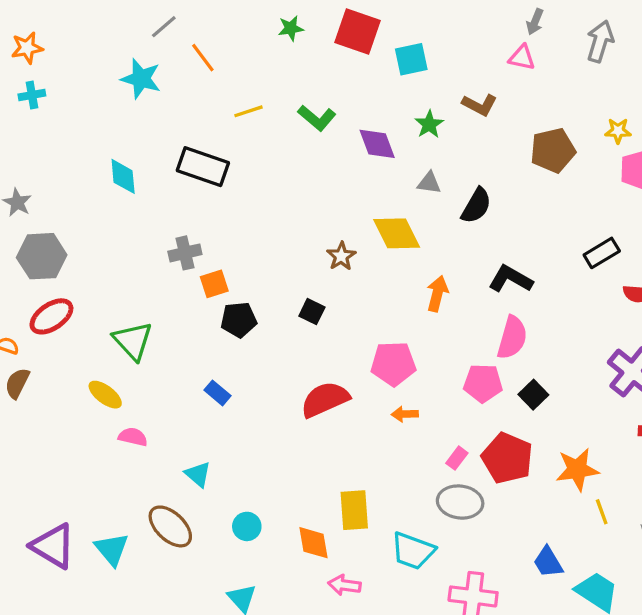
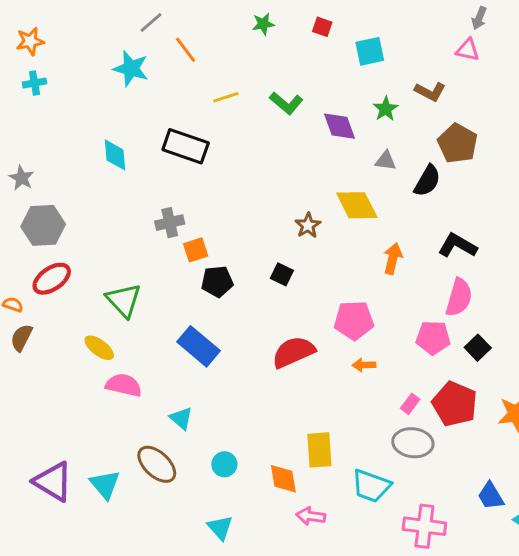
red square: (358, 32) -> (322, 27), size x0.5
brown pentagon: (553, 150) -> (458, 143), moved, turned -30
blue rectangle: (218, 393) -> (198, 346), size x1.8
pink semicircle: (133, 437) -> (124, 385), size x1.4

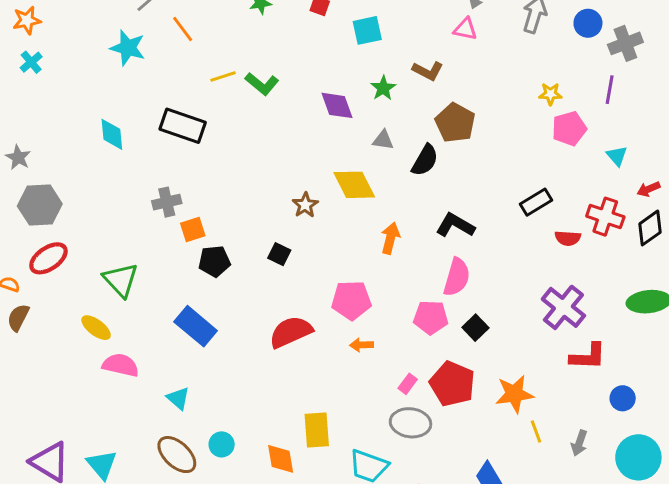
cyan cross: (34, 83) -> (31, 62), turned -30
green L-shape: (286, 103) -> (262, 84), moved
brown ellipse: (157, 464) -> (177, 455), moved

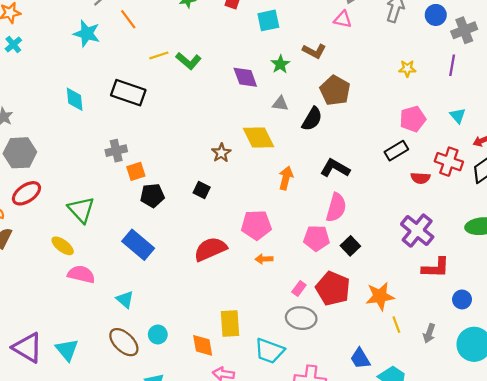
pink pentagon: (569, 129) -> (413, 119), moved

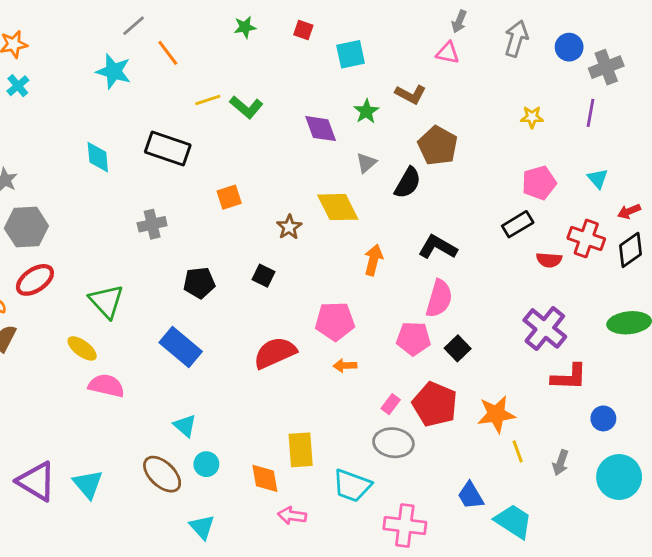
gray triangle: (280, 104) -> (366, 163), turned -49
orange square: (136, 171) -> (229, 197), moved
cyan triangle: (125, 299) -> (185, 426), moved

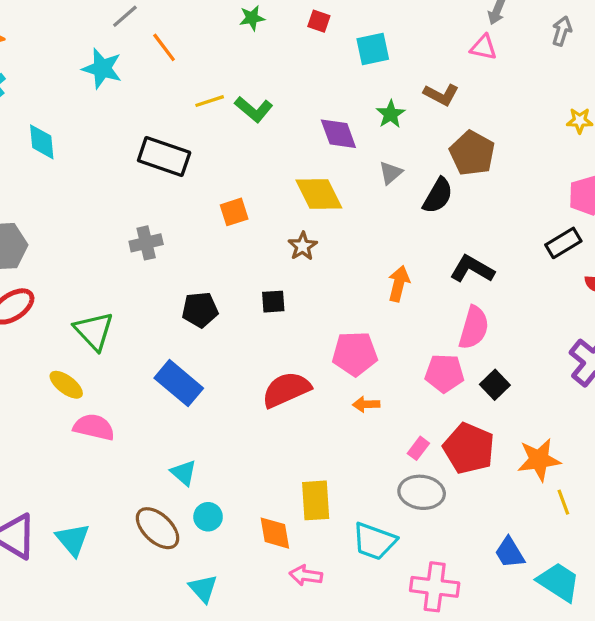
gray arrow: (516, 39) -> (562, 31), size x0.7
cyan diamond: (98, 157) -> (42, 142), moved
yellow diamond: (338, 207) -> (319, 194), moved
black square: (263, 276) -> (273, 302), turned -30

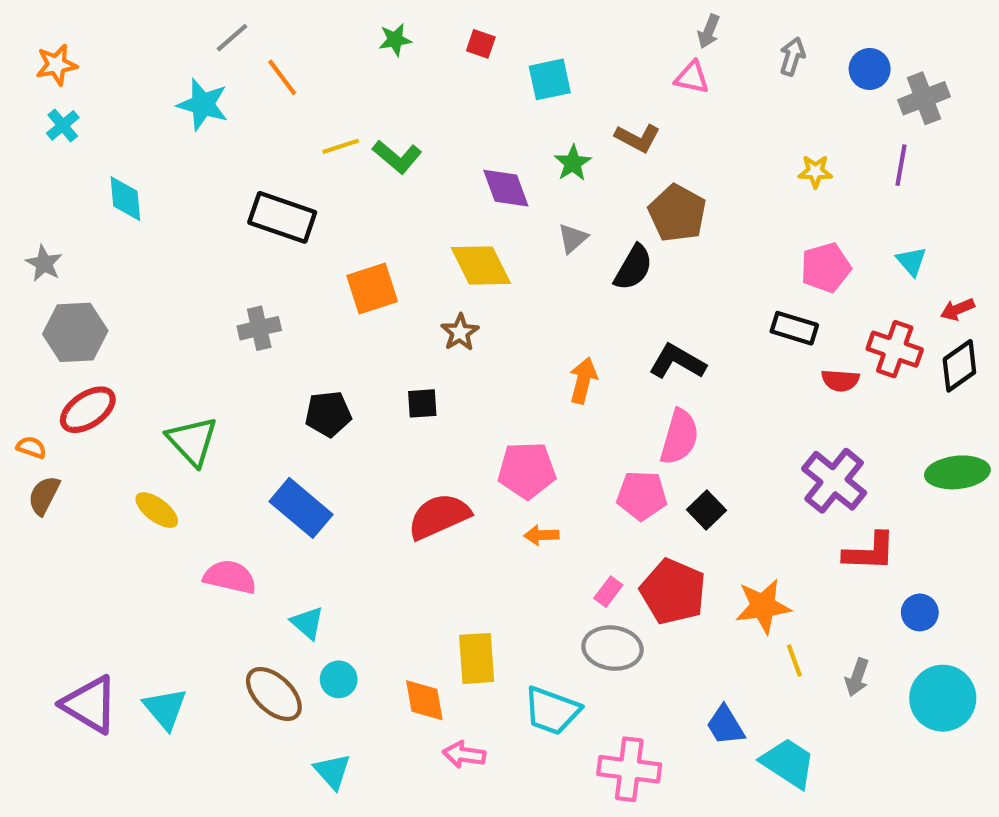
orange square: (234, 212) -> (372, 288), size x1.4
black rectangle: (563, 243) -> (794, 328), turned 48
pink semicircle: (94, 427) -> (230, 577), moved

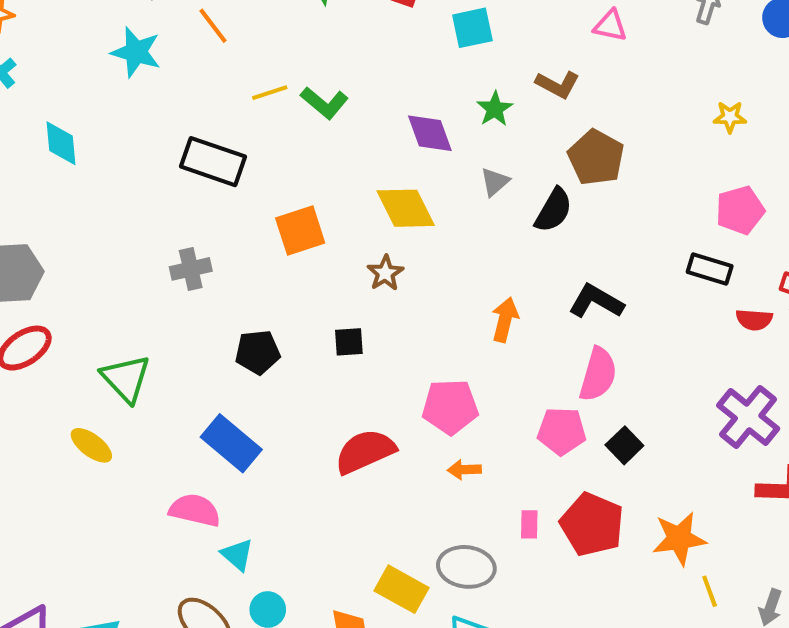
pink semicircle: (230, 577) -> (195, 510), moved
pink rectangle: (608, 592) -> (529, 524), turned -36
gray ellipse: (612, 648) -> (466, 567), moved
yellow rectangle: (477, 658) -> (402, 589), turned -57

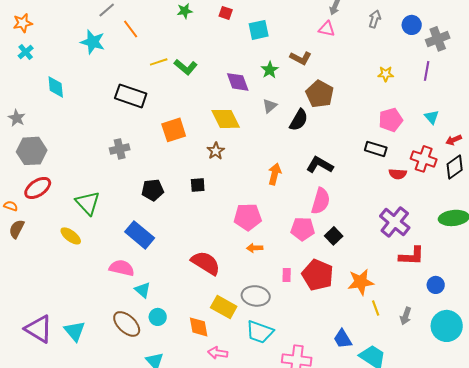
red semicircle: (365, 451) -> (206, 263), moved, turned 56

